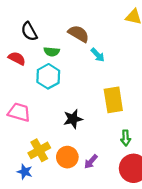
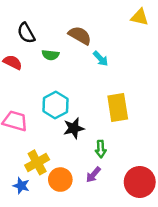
cyan hexagon: (48, 76) -> (55, 105), moved
green arrow: (126, 138) -> (101, 149), moved
orange circle: (67, 157) -> (60, 180), moved

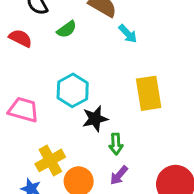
green semicircle: (51, 55) -> (67, 29), turned -42
green arrow: (101, 149) -> (116, 144), moved

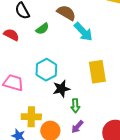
cyan arrow: (128, 34) -> (83, 32), size x1.5
yellow cross: (50, 160) -> (31, 117), turned 30

